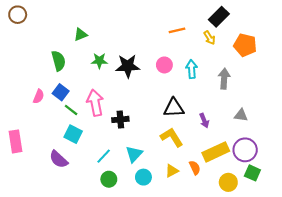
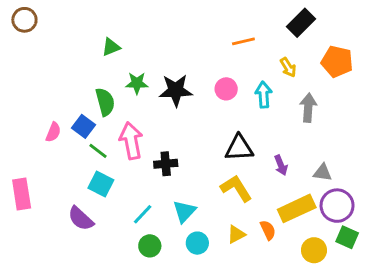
yellow arrow: (209, 38) -> (288, 67), moved
green semicircle: (59, 61) -> (105, 102), moved
gray triangle: (241, 115) -> (323, 172), moved

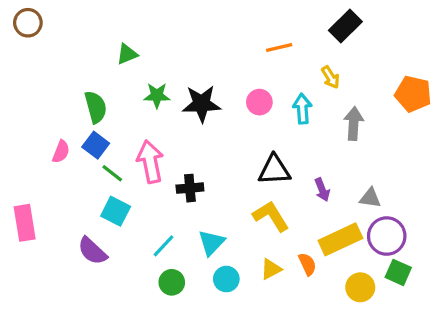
orange pentagon: (337, 62) -> (413, 94), moved
green semicircle: (105, 102) -> (96, 107), moved

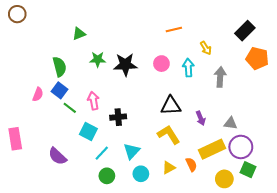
black rectangle: (345, 26) -> (245, 31), moved
pink arrow: (150, 162) -> (93, 101), size x0.7
cyan square: (116, 211) -> (88, 132), moved

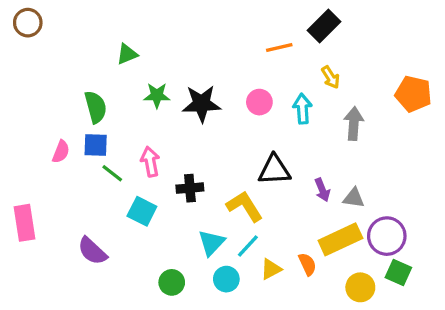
black rectangle: (245, 31) -> (324, 26), moved
blue square: (59, 90) -> (96, 145), turned -35
gray triangle: (231, 123) -> (354, 198), moved
yellow L-shape: (169, 135) -> (245, 206), moved
cyan line: (102, 153) -> (248, 246), moved

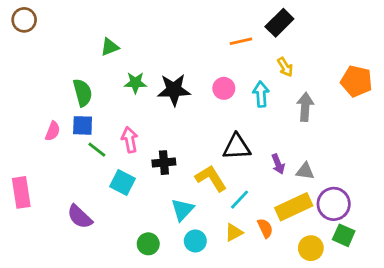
cyan line: (248, 246) -> (240, 200), moved

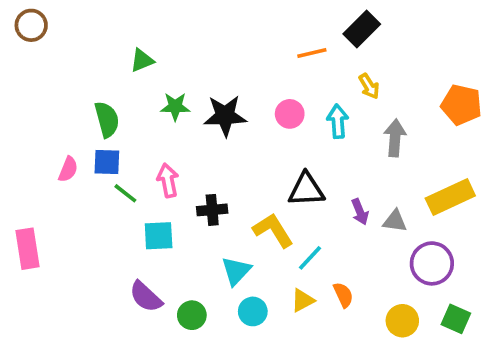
cyan square: (123, 183) -> (159, 236), turned -30
yellow rectangle: (294, 207) -> (450, 197), moved
purple semicircle: (80, 217) -> (146, 297), moved
green square: (344, 235) -> (456, 319), moved

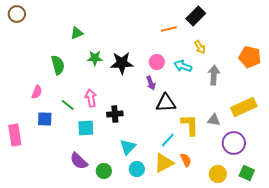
cyan arrow: (338, 121) -> (183, 66), turned -66
blue square: (107, 162) -> (45, 119), moved
purple arrow: (360, 212) -> (151, 83), moved
yellow L-shape: (273, 230) -> (190, 125), moved, turned 30
yellow triangle: (303, 300) -> (164, 163), size x1.5

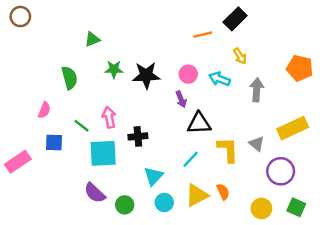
gray triangle: (214, 120) -> (257, 144), turned 32
cyan square: (86, 128) -> (103, 153), size x1.4
pink rectangle: (15, 135) -> (18, 162), turned 65
cyan line: (168, 140) -> (191, 159), moved

